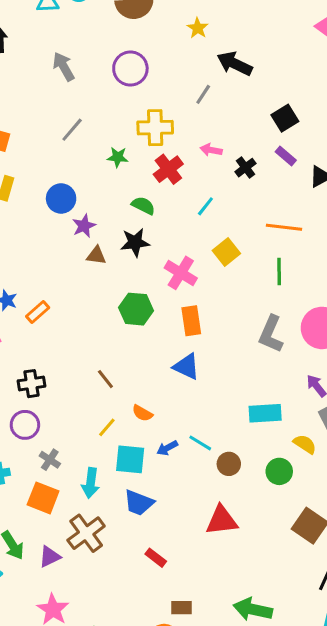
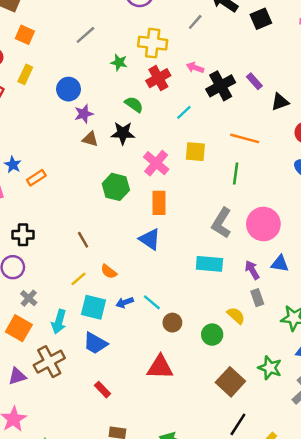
black square: (285, 118) -> (261, 19), moved
black cross: (246, 168) -> (221, 86), size x1.6
yellow square: (226, 252) -> (195, 152), turned 35
cyan rectangle: (265, 413) -> (209, 264), moved

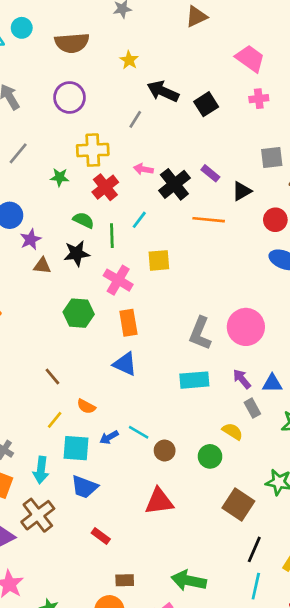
orange line: (245, 138) -> (209, 220), moved
green line: (236, 174) -> (112, 236), moved
blue triangle: (280, 264) -> (272, 383), moved

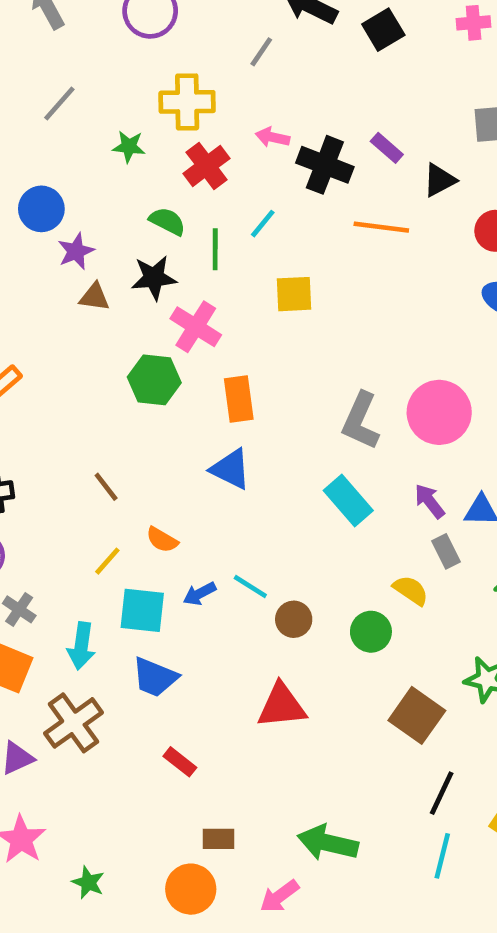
black cross: (174, 184) -> (325, 165), turned -32
pink cross: (118, 280) -> (196, 327), moved
cyan rectangle: (194, 380) -> (348, 500), turned 52

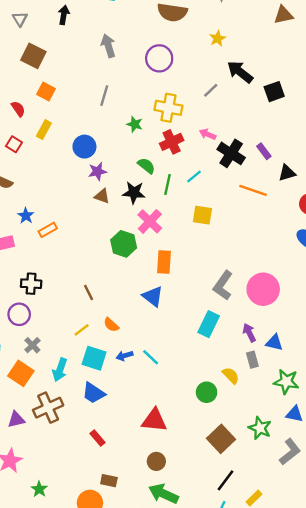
gray line: (59, 104) -> (104, 96), turned -36
cyan rectangle: (348, 500) -> (209, 324), turned 55
brown circle: (294, 619) -> (156, 461), moved

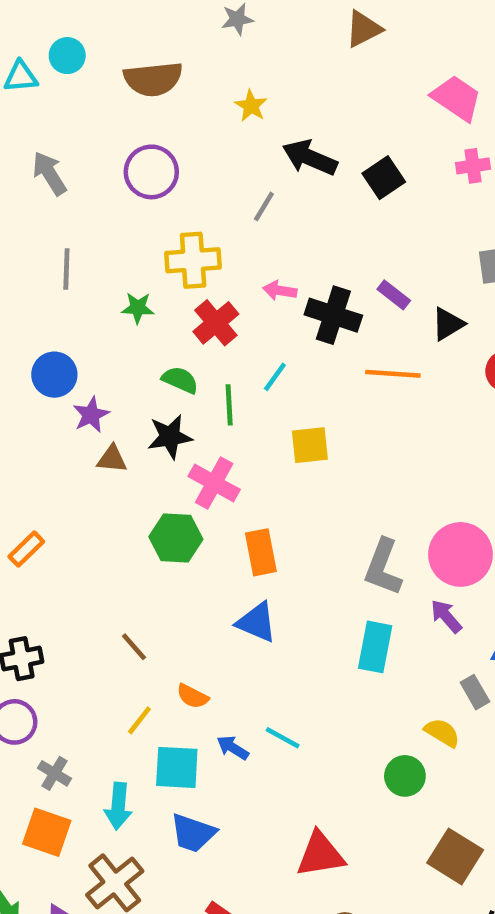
purple arrow: (249, 333) -> (446, 616), moved
blue arrow: (124, 356) -> (233, 748), turned 63

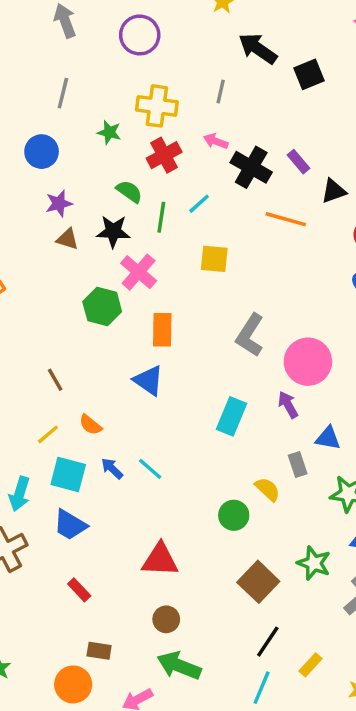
gray line: (264, 206) -> (221, 92), moved, turned -30
blue circle: (54, 375) -> (42, 152), moved
gray L-shape: (383, 567) -> (250, 335), moved

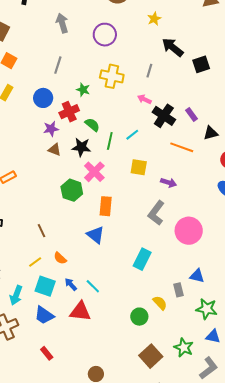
red cross: (164, 155) -> (69, 112), moved
purple arrow: (288, 405) -> (169, 183), moved, turned 133
red triangle: (160, 560) -> (80, 311), moved

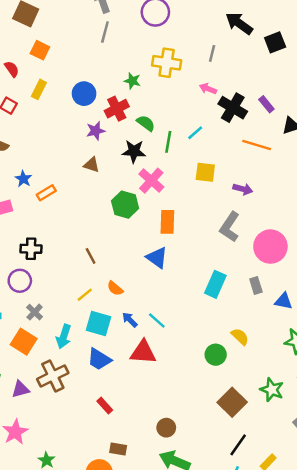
gray line: (58, 65) -> (105, 32), moved
brown triangle: (54, 150) -> (92, 165), moved
gray rectangle: (178, 290) -> (256, 285), moved

